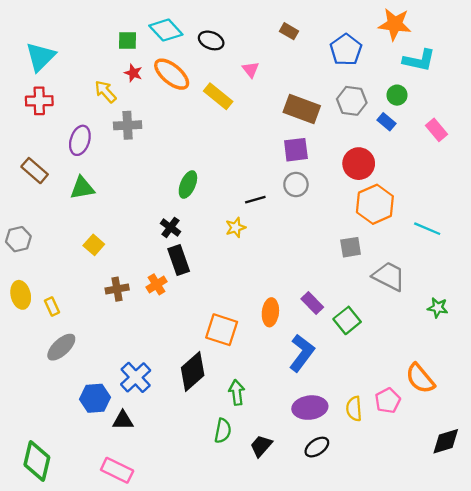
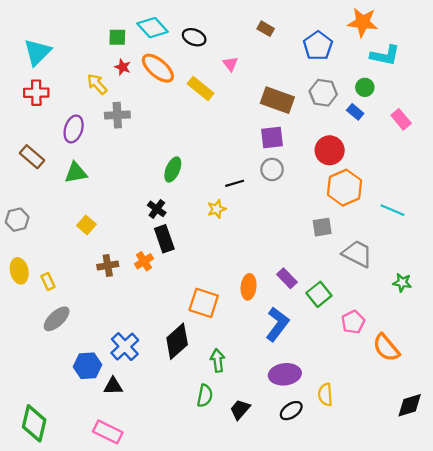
pink pentagon: (388, 401) -> (353, 322), moved
yellow semicircle: (354, 409) -> (325, 395), moved

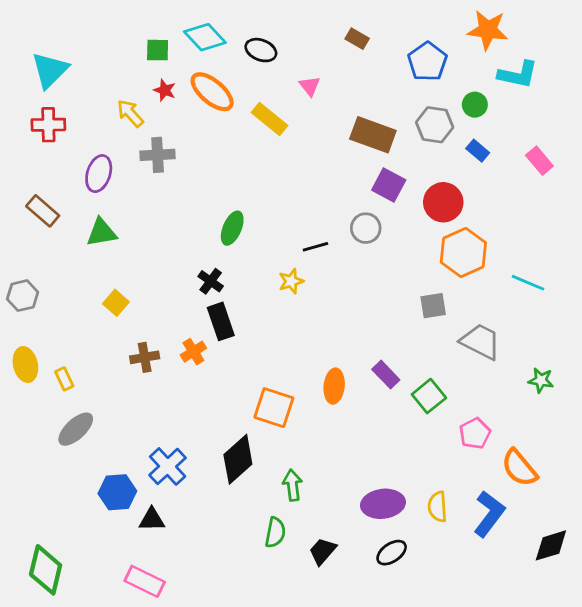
green circle: (365, 87) -> (475, 105), moved
purple square: (272, 137) -> (389, 185), moved, turned 35
blue L-shape: (277, 324) -> (489, 514), moved
yellow semicircle: (325, 395) -> (438, 507), moved

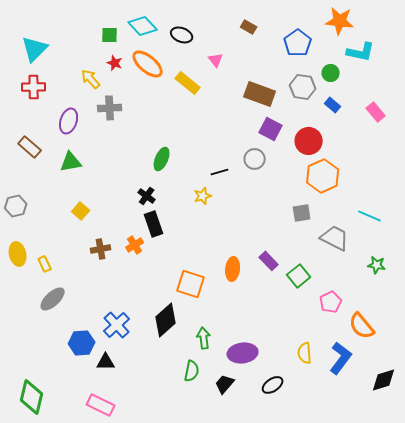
cyan line: (528, 283) -> (370, 216), moved
purple ellipse: (383, 504) -> (243, 353), moved

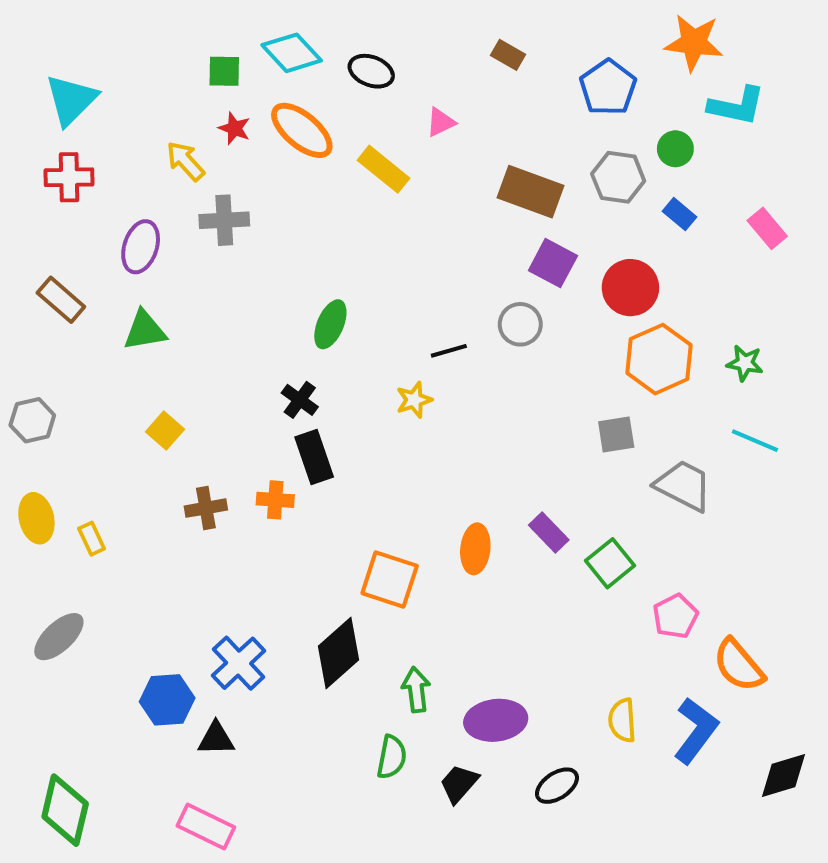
pink triangle: (216, 60) -> (441, 122), turned 42
orange cross: (135, 245) -> (275, 500), turned 36
green star: (377, 265) -> (745, 363), moved
gray ellipse: (53, 299) -> (59, 637), moved

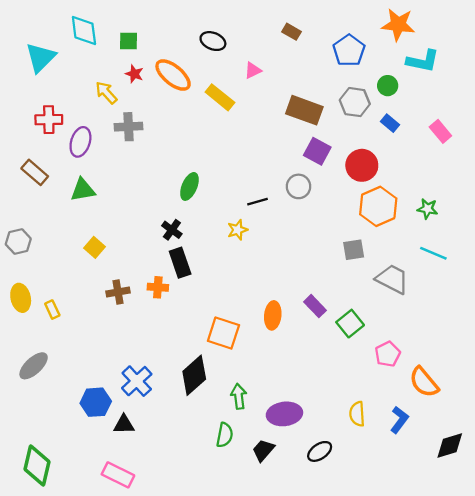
cyan diamond: (292, 53) -> (84, 30), moved, turned 36
red cross: (69, 177) -> (49, 120), moved
blue L-shape: (696, 731) -> (399, 420), size x0.7

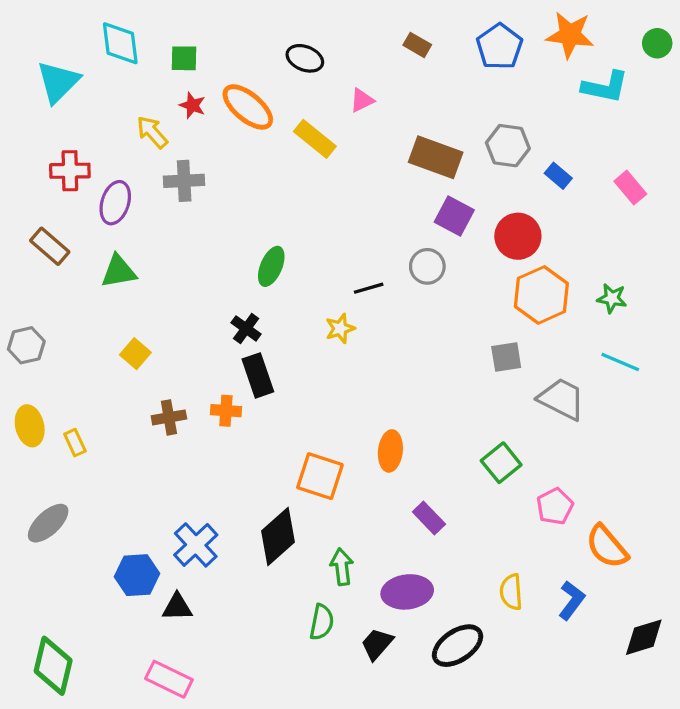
blue pentagon: (349, 50) -> (499, 47), moved
green circle: (388, 86) -> (657, 43), moved
purple rectangle: (315, 306) -> (429, 518), moved
black ellipse: (320, 451) -> (458, 646), size x1.4

